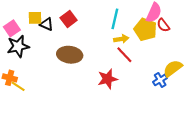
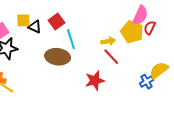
cyan line: (115, 19) -> (71, 39), moved, turned -30
red semicircle: (163, 25) -> (150, 28), turned 64

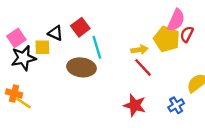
yellow square: (23, 20) -> (42, 47), moved
red star: (95, 81) -> (135, 105), moved, turned 30
blue cross: (147, 82) -> (176, 105), moved

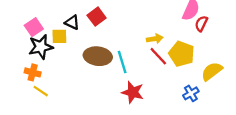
yellow pentagon: (167, 39) -> (182, 54), moved
cyan line: (97, 47) -> (122, 62), moved
orange cross: (14, 93) -> (33, 72), moved
red star: (135, 105) -> (133, 92), moved

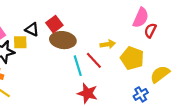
brown ellipse: (98, 56) -> (63, 40), moved
red line: (158, 56) -> (94, 60), moved

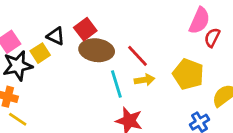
yellow square: (20, 42) -> (40, 53), turned -32
yellow arrow: (108, 44) -> (145, 80), moved
red line: (94, 60) -> (137, 56), moved

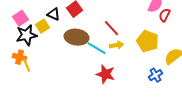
brown ellipse: (97, 50) -> (77, 37), moved
cyan line: (116, 84) -> (97, 48), turned -42
yellow line: (18, 119) -> (27, 65), moved, turned 32

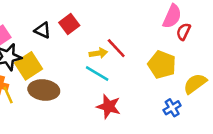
yellow square: (43, 26) -> (29, 66), moved, size x1.5
brown ellipse: (77, 37) -> (44, 90), moved
yellow arrow: (117, 45) -> (98, 53), moved

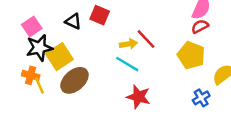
red square: (69, 24) -> (100, 15), turned -30
red semicircle: (184, 32) -> (200, 26), moved, turned 36
brown ellipse: (44, 90) -> (74, 80), turned -48

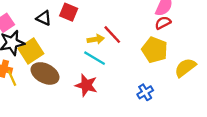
brown ellipse: (74, 80) -> (45, 73), turned 68
red star: (138, 97) -> (86, 85), moved
blue cross: (201, 98) -> (145, 92), moved

